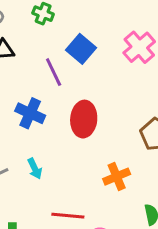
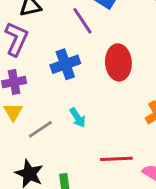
blue cross: (30, 113) -> (65, 64), turned -36

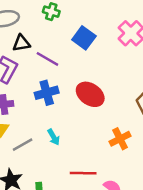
purple line: (82, 21) -> (47, 59), moved, turned -30
red ellipse: (118, 62) -> (90, 94), turned -56

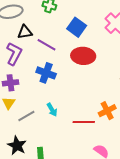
blue cross: (47, 93) -> (46, 73), turned 36
red ellipse: (90, 94) -> (83, 56), moved, turned -30
red line: (83, 173) -> (84, 122), moved

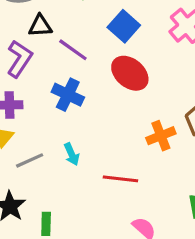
red ellipse: (83, 56) -> (130, 73), turned 30
orange cross: (107, 111) -> (161, 136), moved

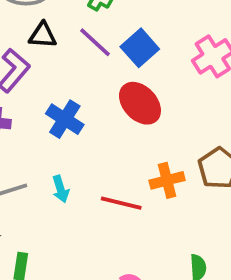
purple line: (73, 50) -> (95, 42), moved
red line: (120, 179) -> (121, 203), moved

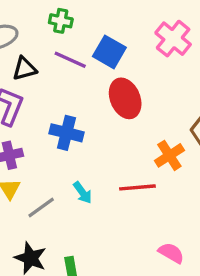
red ellipse: (140, 103) -> (125, 98), turned 39

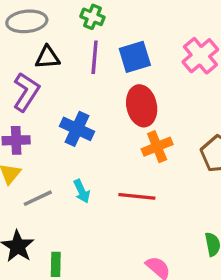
blue square: (109, 52) -> (135, 57), turned 32
purple line: (70, 60) -> (95, 57), turned 60
orange cross: (169, 155) -> (157, 147), moved

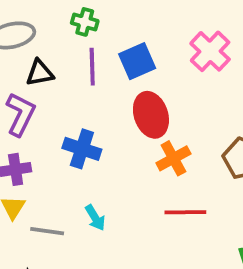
red line: (137, 196) -> (185, 212), moved
gray line: (38, 198) -> (47, 231), turned 40

